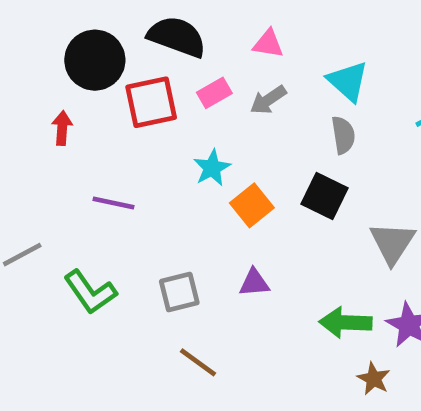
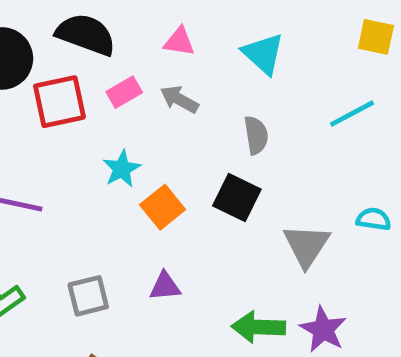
cyan triangle: (348, 81) -> (263, 54), moved
gray arrow: (268, 100) -> (179, 99), turned 63

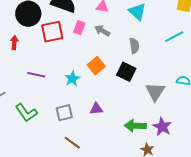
pink rectangle: (124, 92) -> (79, 28), turned -40
cyan star: (122, 169) -> (72, 79), moved
orange square: (163, 207) -> (96, 66), moved

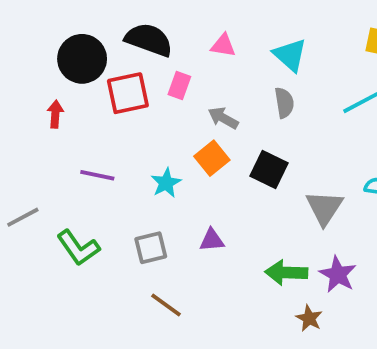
gray arrow: (102, 31) -> (223, 118), moved
gray semicircle: (134, 46) -> (284, 103), moved

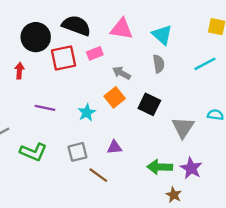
pink triangle: (223, 45) -> (122, 29), size x1.5
pink rectangle: (179, 86) -> (95, 53), turned 49
green L-shape: (78, 248) -> (33, 152), turned -32
brown line: (166, 305) -> (98, 175), moved

